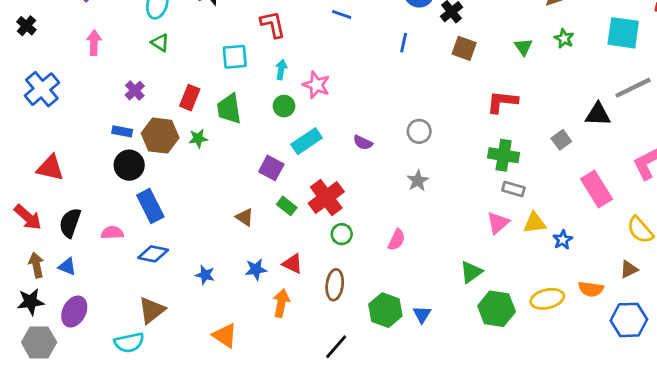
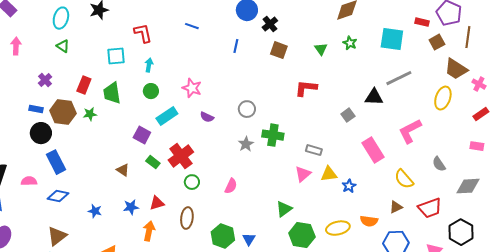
pink star: (316, 85) -> (192, 88), moved
green cross: (504, 155) -> (273, 135), moved
red triangle: (292, 264) -> (157, 203), turned -42

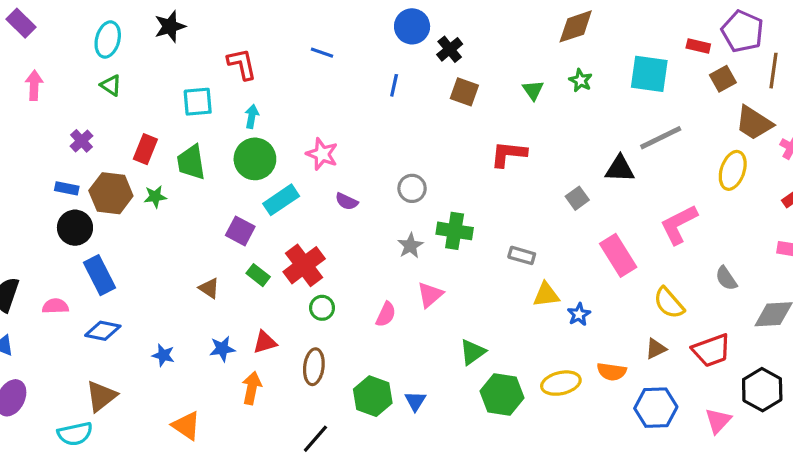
green circle: (151, 91) -> (255, 159), size x1.6
pink triangle: (303, 174) -> (430, 295), moved

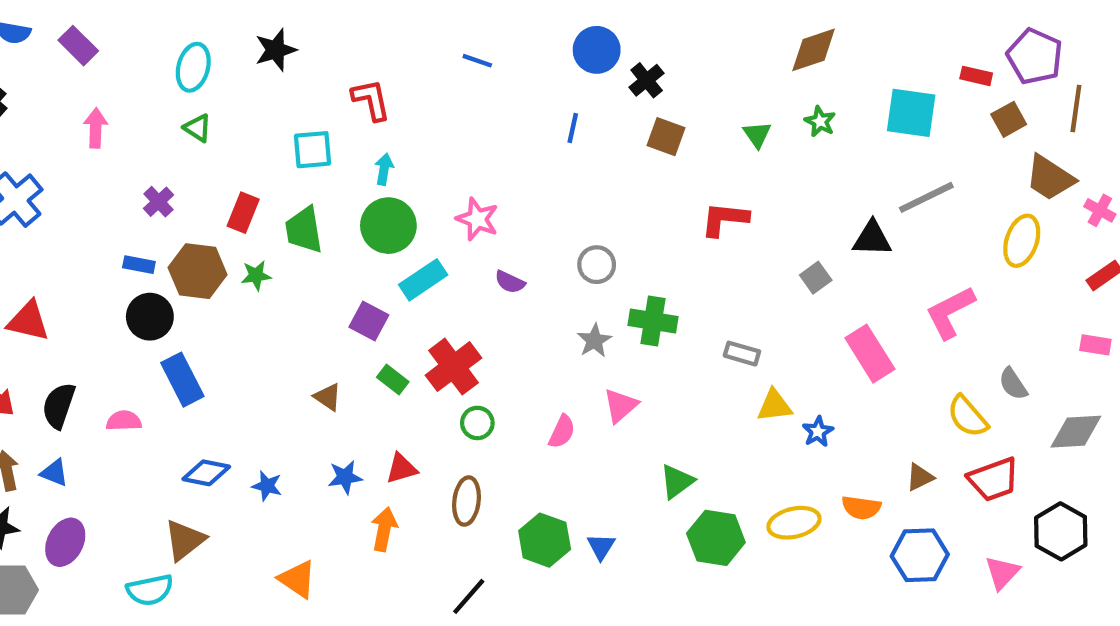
blue line: (322, 53) -> (477, 61), moved
yellow semicircle: (669, 303) -> (968, 416), moved
blue diamond: (103, 331) -> (206, 473), moved

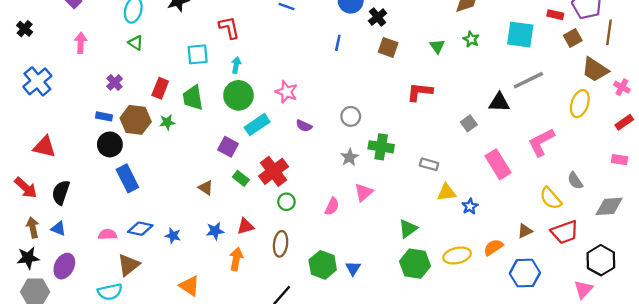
pink semicircle: (124, 421) -> (108, 234), moved
green triangle: (677, 482) -> (408, 229), moved
orange semicircle: (861, 508) -> (493, 247), turned 138
pink triangle: (1002, 573) -> (583, 289), moved

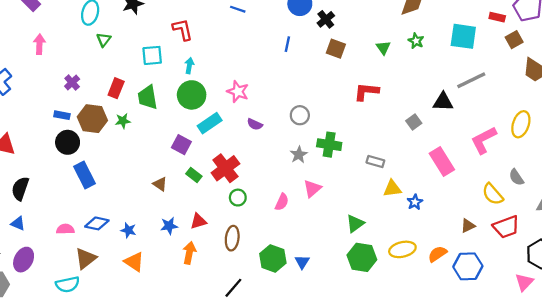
green triangle: (136, 43) -> (104, 40), moved, turned 35
yellow ellipse: (580, 104) -> (521, 124), moved
orange semicircle: (493, 247) -> (437, 254), moved
orange triangle: (189, 286) -> (134, 262), moved

